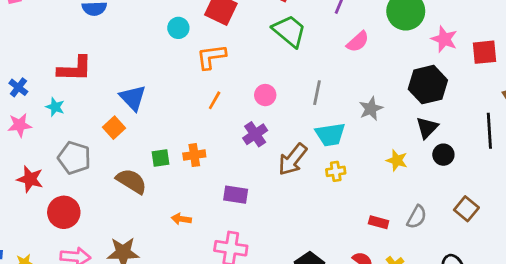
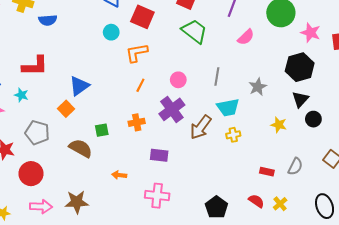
blue triangle: (133, 98) -> (79, 86), turned 40
purple cross: (255, 134) -> (172, 109), size x1.4
orange cross: (194, 155) -> (137, 122), moved

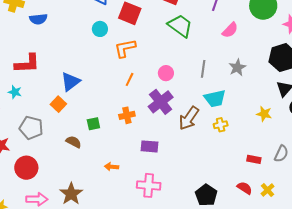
gray star: (258, 87) -> (237, 67), moved
brown semicircle: (81, 148) -> (74, 142), size x0.7
brown star: (77, 202) -> (71, 194), turned -30

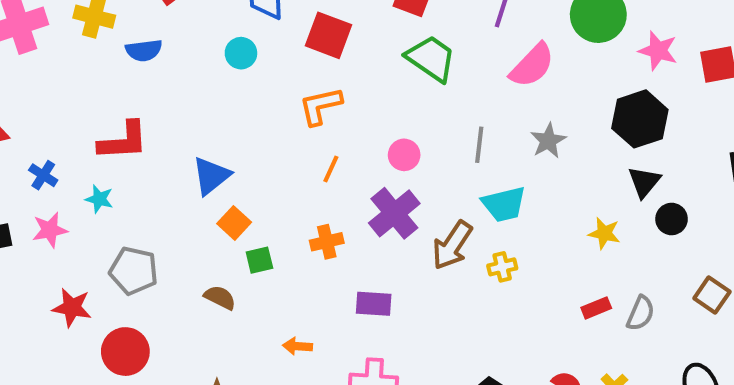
cyan circle: (100, 29) -> (241, 53), moved
pink semicircle: (230, 30) -> (532, 65), size x1.4
orange square: (58, 104) -> (234, 223), moved
yellow cross: (221, 125) -> (502, 267), moved
red rectangle: (254, 159) -> (596, 308), moved, turned -32

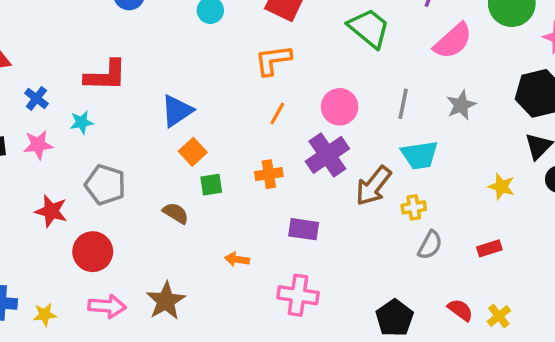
pink circle: (404, 155) -> (340, 107), size x1.4
cyan star: (99, 199) -> (82, 122), turned -30
gray semicircle: (641, 313) -> (430, 245), moved

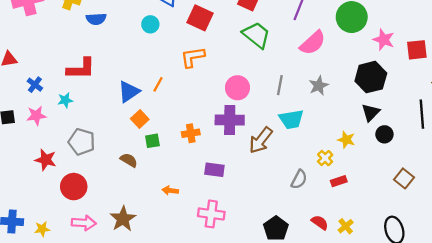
orange line: (277, 113) -> (158, 84), moved
purple cross: (327, 155) -> (230, 120), turned 36
yellow cross: (414, 207) -> (325, 158), moved, turned -35

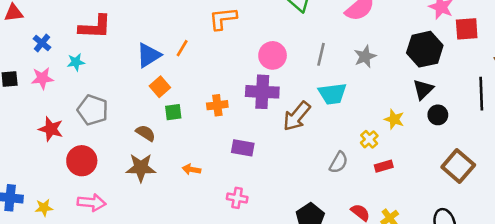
red square: (417, 50) -> (467, 29), moved
brown square: (404, 178) -> (458, 166), size x1.4
pink cross: (211, 214) -> (237, 198), size x0.7
brown star: (123, 219) -> (141, 168), moved, turned 30

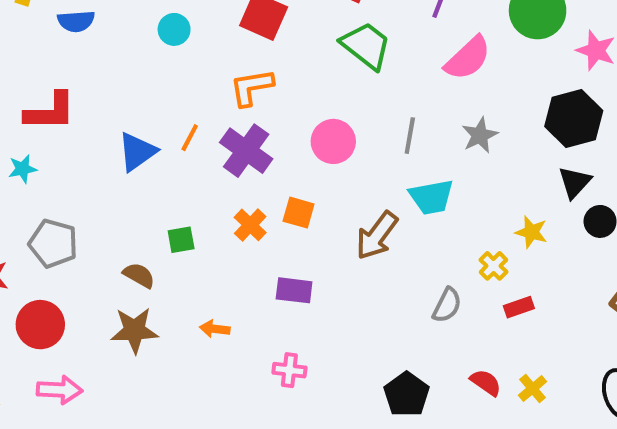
orange square: (160, 87) -> (299, 213), moved, turned -30
purple cross: (262, 92) -> (246, 151), moved, turned 36
orange cross: (217, 105) -> (250, 225), turned -36

